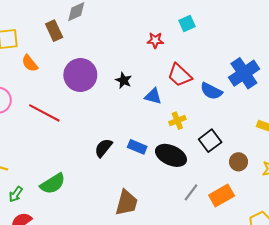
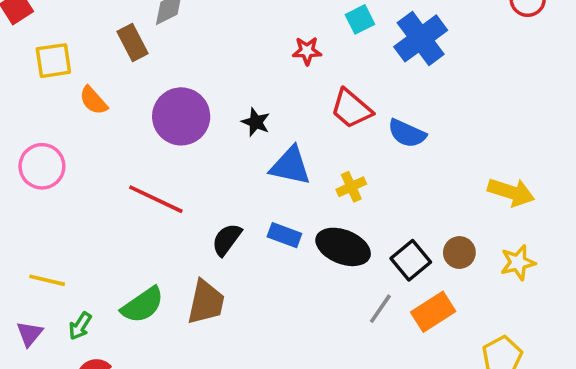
blue cross: (244, 73) -> (421, 38), moved
blue triangle: (153, 96) -> (290, 166), moved, size x1.4
red line: (44, 113) -> (156, 199), moved
black square: (210, 141) -> (411, 260), moved
brown trapezoid: (127, 203) -> (206, 302), moved

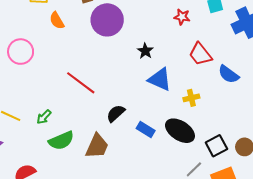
purple circle: (181, 116) -> (107, 20), moved
blue rectangle: (284, 235) -> (146, 130), moved
green arrow: (80, 326) -> (44, 117), moved

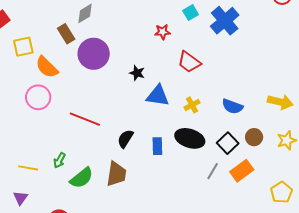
orange semicircle: (57, 21) -> (47, 67), size x1.4
pink circle: (21, 52) -> (38, 97), moved
blue semicircle: (229, 74) -> (232, 106), moved
blue rectangle: (146, 130) -> (157, 146), turned 72

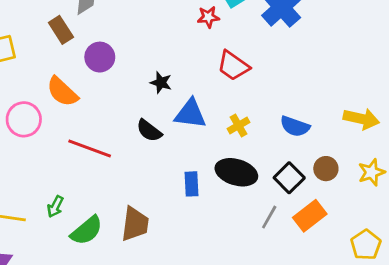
red star: (163, 32) -> (208, 17), moved
purple circle: (94, 54) -> (100, 57), size x0.7
orange semicircle: (47, 67) -> (62, 92), moved
black semicircle: (125, 139) -> (149, 131), moved, turned -84

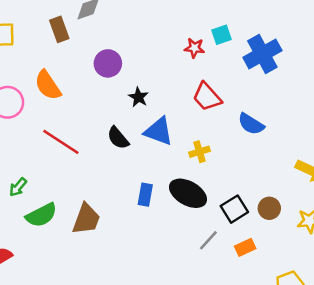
purple circle: (100, 57) -> (108, 63), moved
blue semicircle: (295, 126) -> (251, 124), moved
orange rectangle: (310, 216) -> (245, 247), size x0.7

